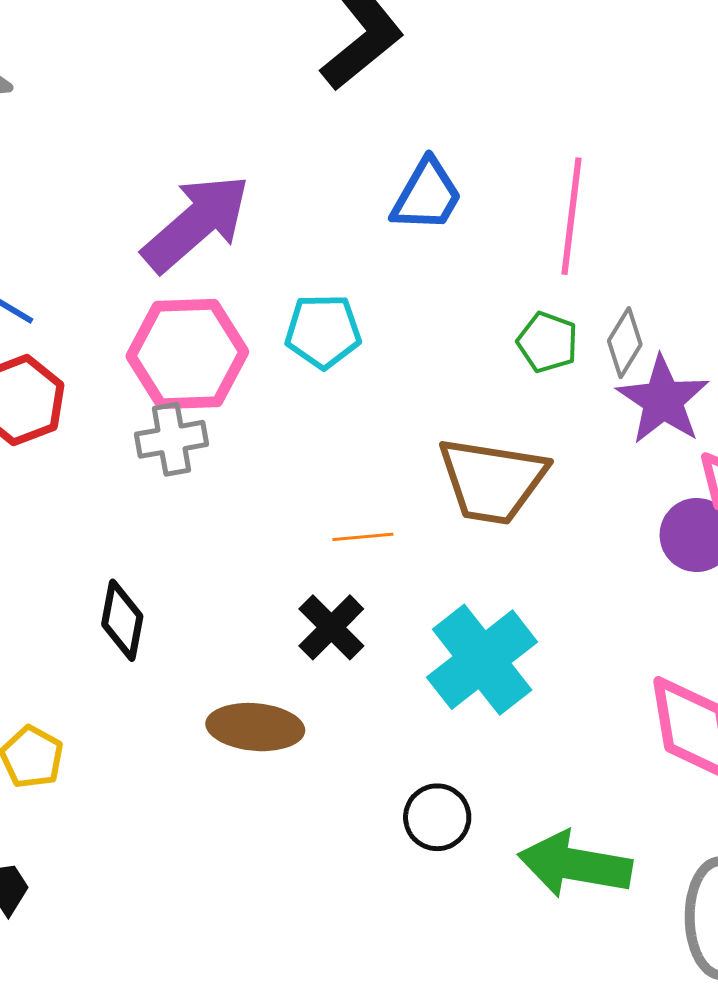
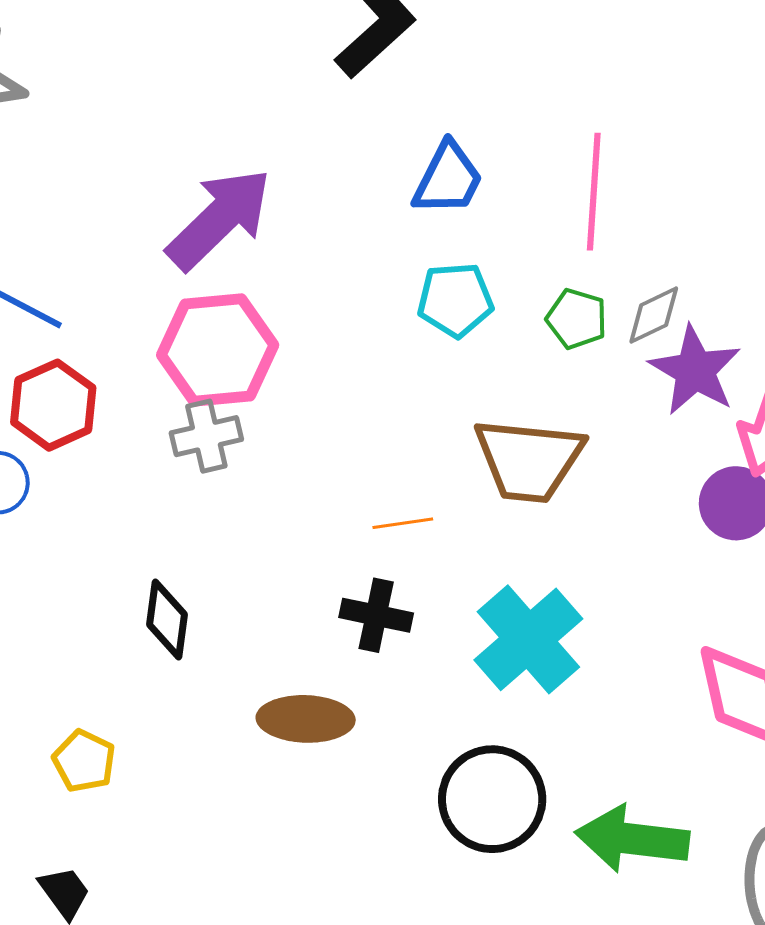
cyan pentagon: (323, 331) -> (455, 300), moved
gray diamond: (625, 343) -> (654, 315), turned 36
black cross: (331, 627) -> (376, 615), turned -30
black circle: (437, 817) -> (492, 799), size x1.6

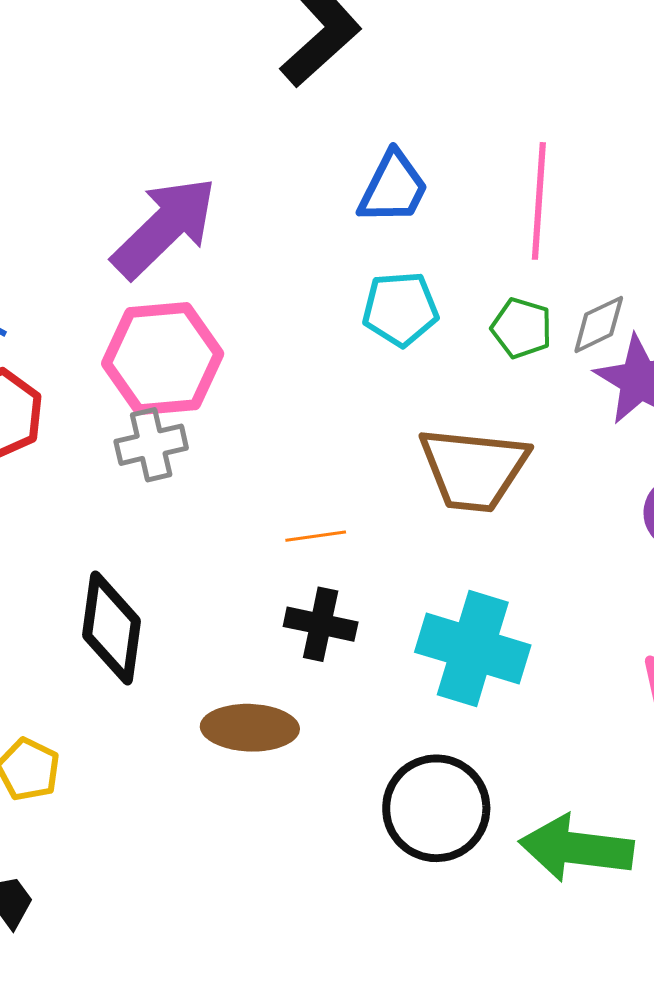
orange line: (403, 523) -> (316, 536), moved
black diamond: (167, 620) -> (111, 628), size x1.4
cyan cross: (528, 639) -> (473, 649), turned -32

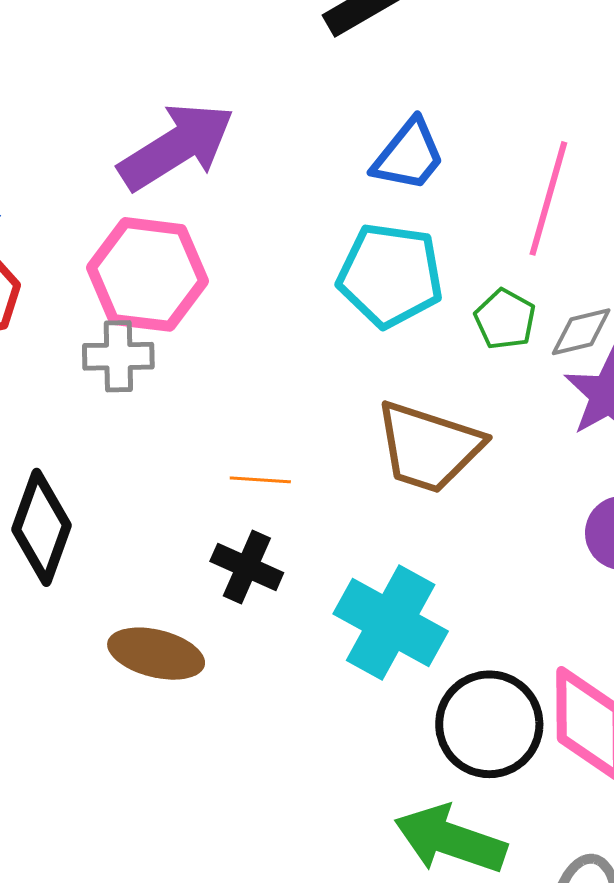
cyan pentagon: (400, 309) -> (390, 275), size x1.4
black circle: (436, 808) -> (489, 724), moved

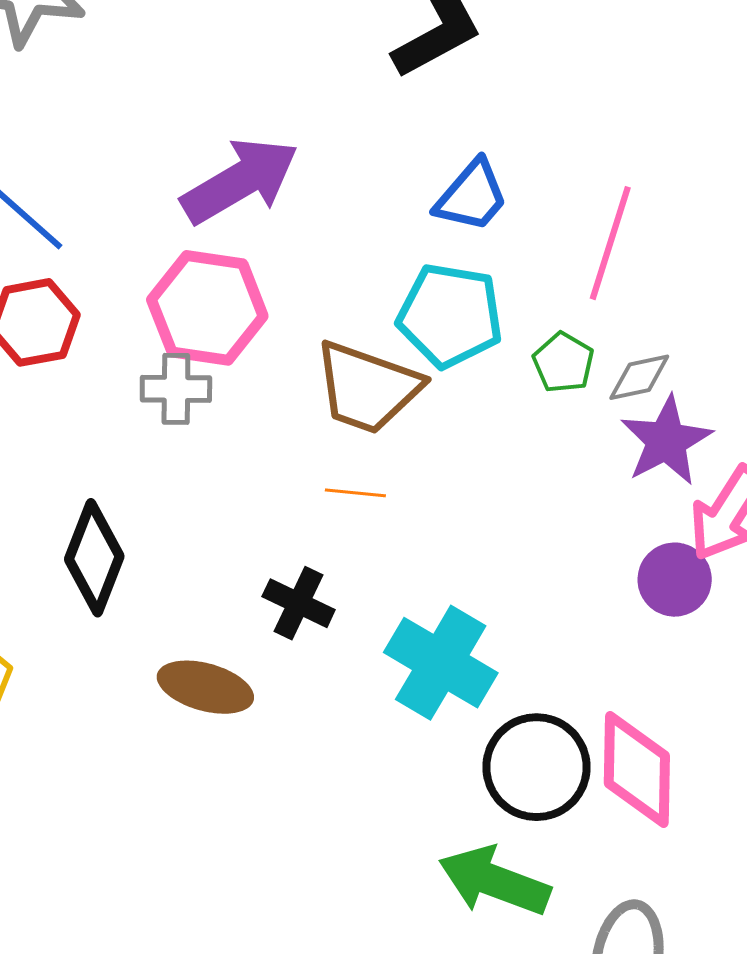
brown trapezoid: (429, 447) -> (367, 388), moved
orange line: (260, 480) -> (355, 493), moved

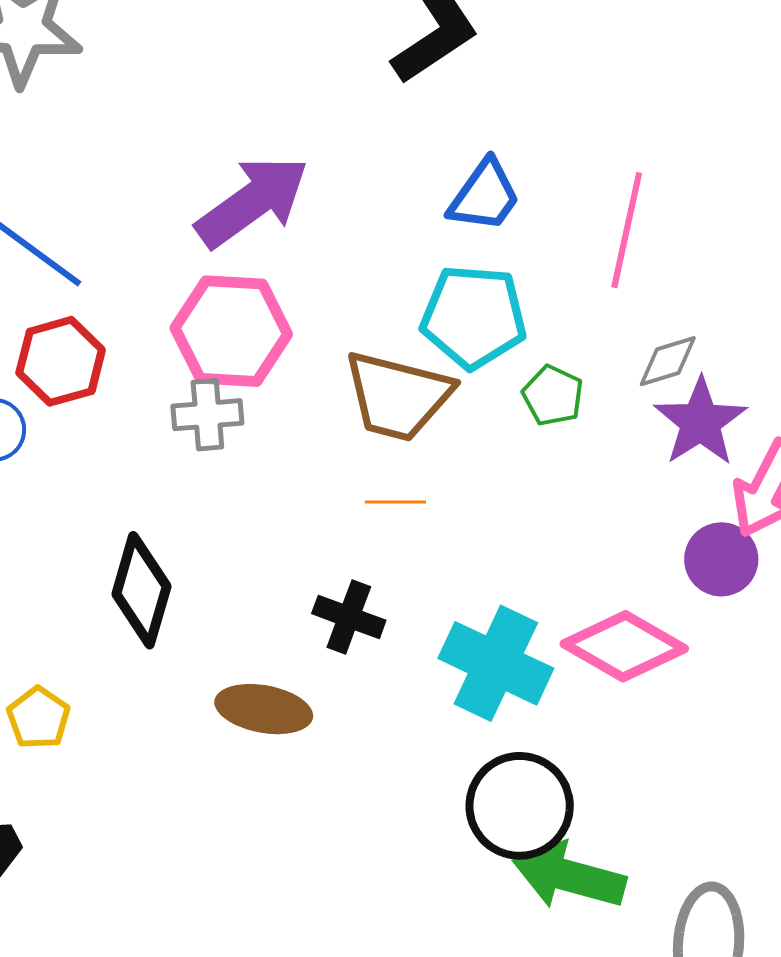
green pentagon: (563, 363) -> (553, 396), moved
black circle: (536, 767) -> (520, 806), moved
pink diamond: (637, 770) -> (624, 646), moved, turned -56

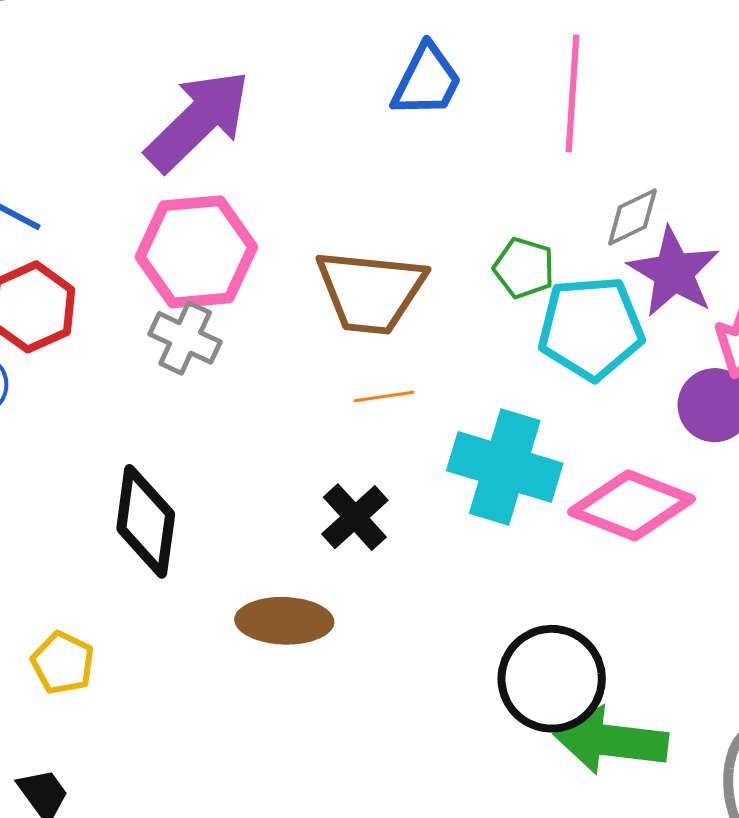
cyan pentagon: (474, 317) -> (591, 328), moved
gray cross: (207, 415) -> (185, 338), turned 38
black cross: (349, 617) -> (355, 517), turned 36
cyan cross: (496, 663) -> (505, 467), moved

